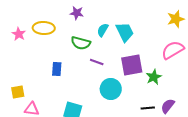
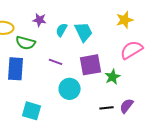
purple star: (77, 13) -> (40, 20), moved
yellow star: (176, 19) -> (125, 20), moved
green semicircle: (81, 43) -> (26, 43), moved
blue rectangle: (57, 69) -> (16, 69), size x1.6

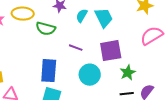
blue rectangle: (16, 69) -> (49, 71), moved
green star: (113, 77) -> (128, 73), moved

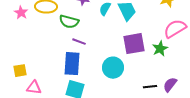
purple line: (76, 48) -> (79, 42), moved
green star: (128, 73) -> (160, 49), moved

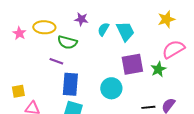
purple line: (79, 42) -> (56, 61), moved

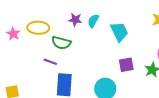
cyan semicircle: (103, 29) -> (93, 21), moved
purple square: (132, 64) -> (126, 65), size x0.7

